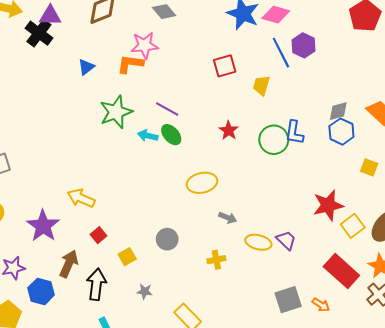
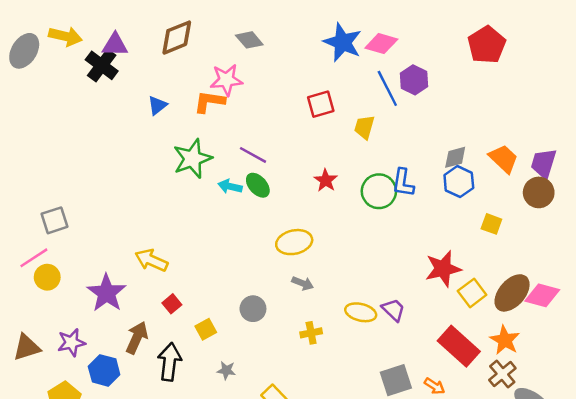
gray arrow: (228, 218) -> (303, 283), moved

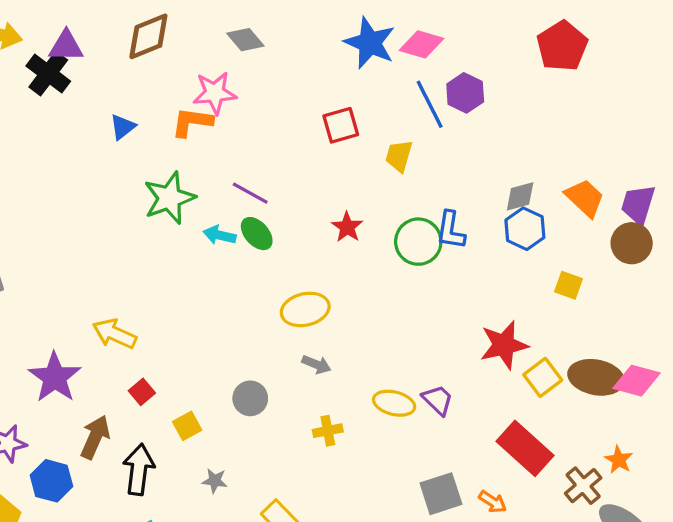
brown ellipse: (512, 293) -> (596, 377), turned 60
orange star: (505, 340) -> (619, 460), moved, size x0.7

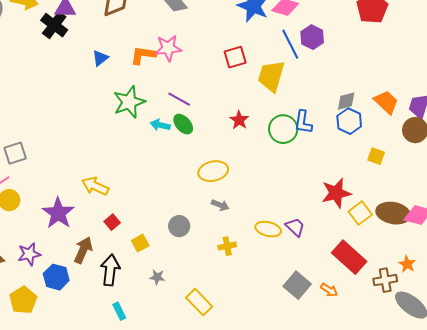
pink star: (215, 93) -> (168, 48), moved
yellow trapezoid: (399, 156) -> (271, 76), size x1.6
brown cross: (583, 486) -> (385, 280), turned 30
gray square: (441, 494) -> (297, 285), turned -32

